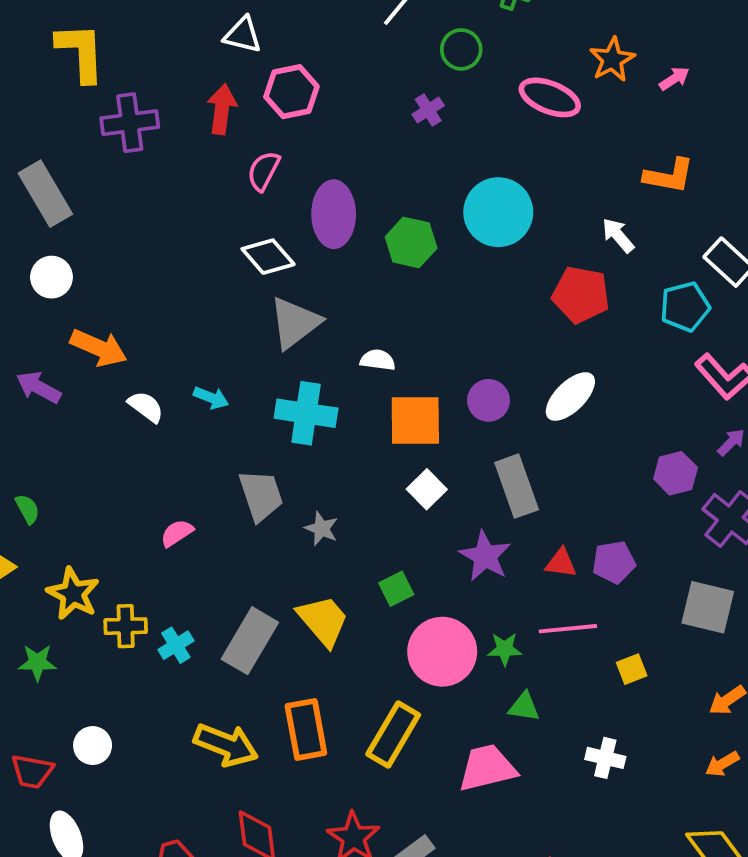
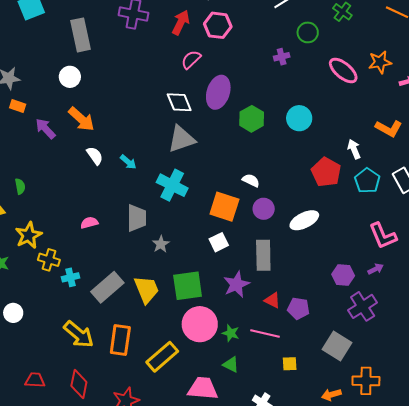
cyan circle: (498, 212) -> (299, 118), size x0.7
cyan pentagon: (685, 307) -> (367, 181), moved, turned 30
white semicircle: (378, 360) -> (251, 180), moved
green square: (396, 589) -> (188, 286), size x1.8

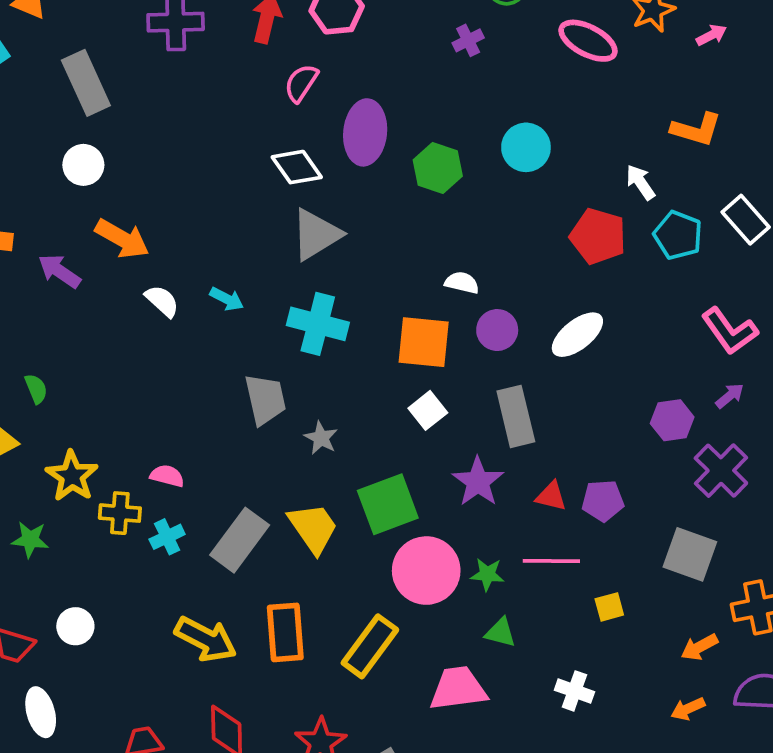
pink semicircle: (89, 223) -> (167, 476), moved, turned 42

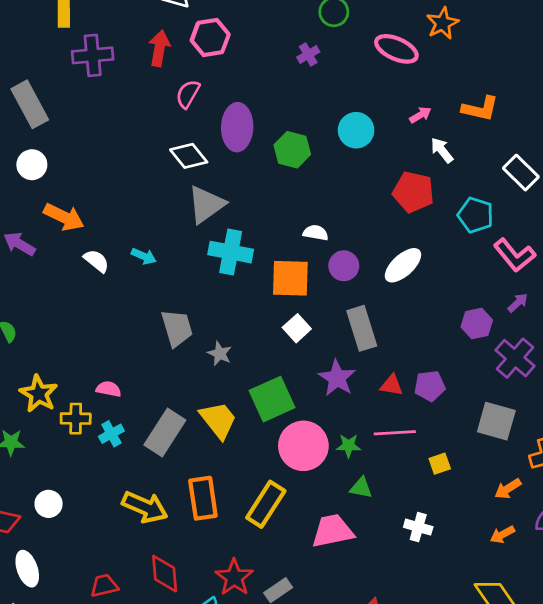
pink arrow: (711, 35) -> (420, 115), moved
cyan pentagon: (678, 235) -> (476, 215), moved
cyan cross: (318, 324) -> (231, 252), moved

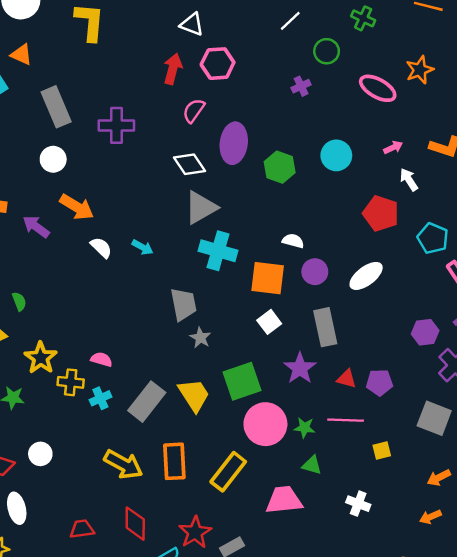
purple cross: (93, 55) -> (116, 125), moved
gray trapezoid: (177, 328) -> (183, 304), moved

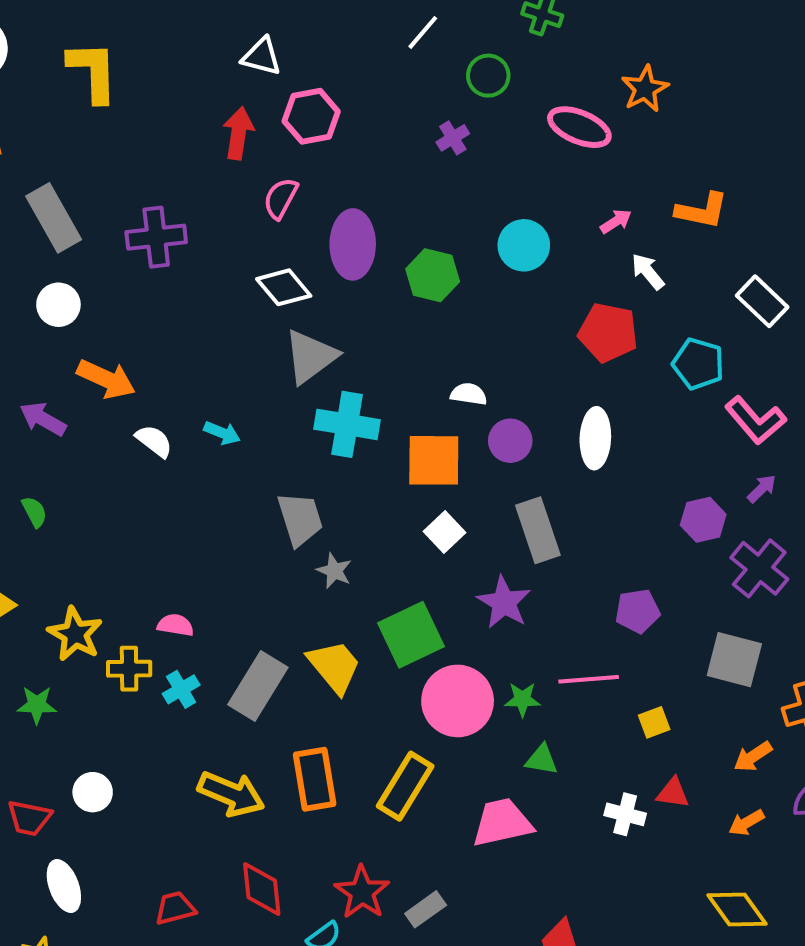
white ellipse: (366, 276) -> (595, 438), turned -44
green semicircle: (19, 301) -> (34, 512), moved
red triangle: (347, 379) -> (673, 793), moved

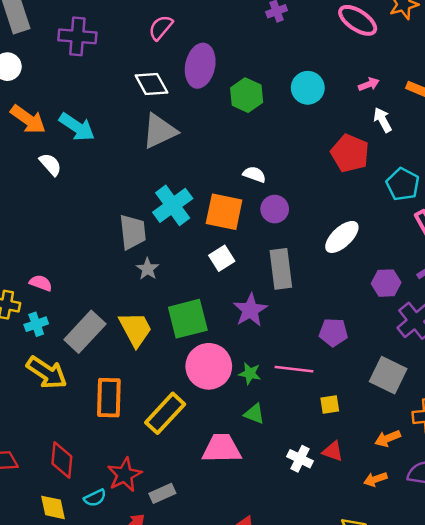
cyan cross: (347, 424) -> (173, 205), moved, turned 33
cyan arrow: (222, 433) -> (77, 127), moved, size x1.6
white ellipse: (595, 438) -> (342, 237), moved, turned 33
yellow arrow: (231, 794) -> (47, 373), moved

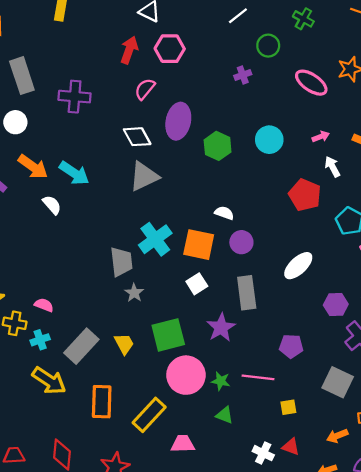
yellow trapezoid: (136, 329) -> (124, 344), size x0.7
pink trapezoid: (222, 448) -> (183, 444), moved, size x0.7

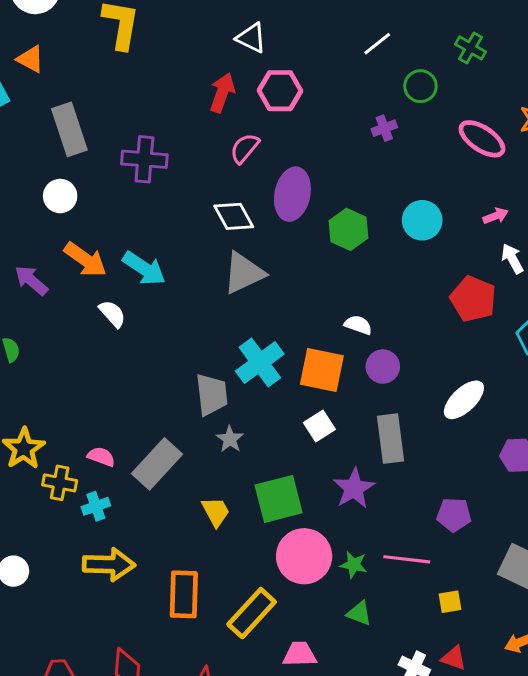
gray rectangle: (81, 346) -> (157, 464), moved
yellow arrow: (49, 381) -> (109, 565), turned -32

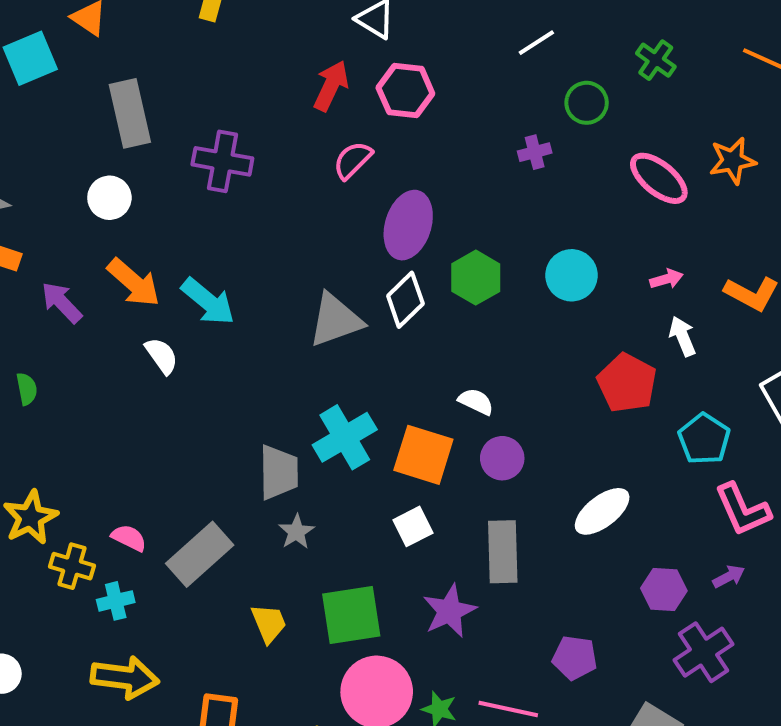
white diamond: (234, 216) -> (405, 300), moved, turned 69

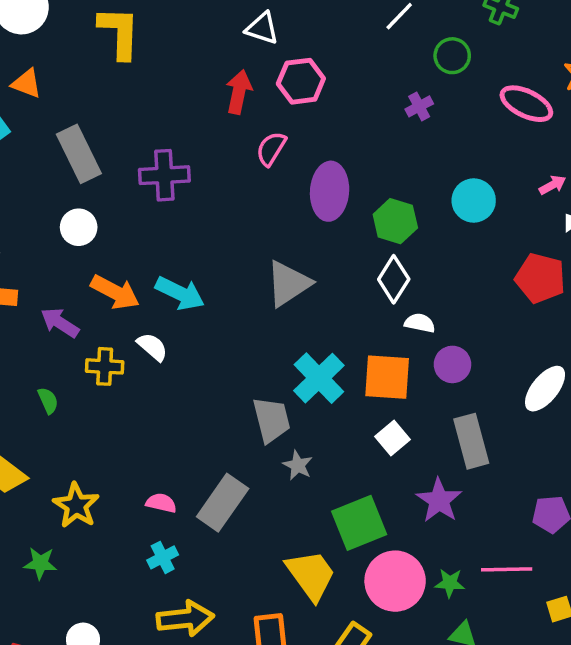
white diamond: (405, 300) -> (394, 279), moved
yellow cross: (72, 566) -> (105, 366), moved
yellow trapezoid: (269, 623) -> (311, 575), moved, size x1.6

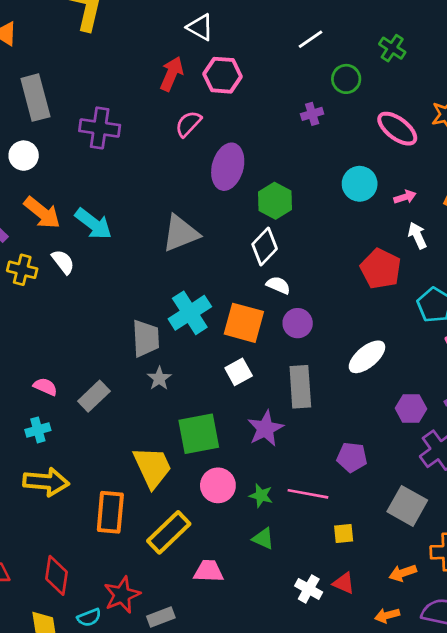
cyan circle: (474, 200) -> (360, 184), moved
gray rectangle: (223, 503) -> (94, 396), size x0.7
pink circle: (395, 581) -> (218, 485), size x0.7

